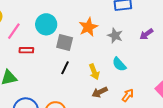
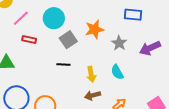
purple arrow: (146, 34) -> (150, 48), size x1.5
gray square: (65, 42) -> (68, 40), turned 30
black line: (65, 68) -> (63, 65), turned 56

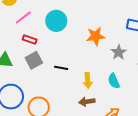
gray square: (68, 40) -> (34, 60), moved

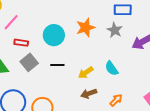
cyan circle: (56, 21) -> (54, 35), moved
gray star: (119, 52) -> (115, 30), moved
yellow arrow: (88, 81) -> (86, 73), turned 70

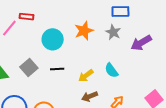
red rectangle: (21, 43) -> (27, 17), moved

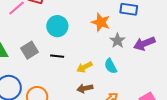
orange star: (84, 31) -> (101, 22), moved, turned 30
gray star: (113, 32) -> (117, 41), moved

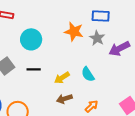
gray star: (117, 41) -> (97, 38), moved

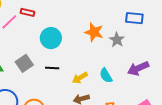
blue rectangle: (101, 16) -> (134, 18), moved
purple arrow: (119, 49) -> (138, 68), moved

